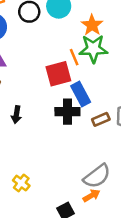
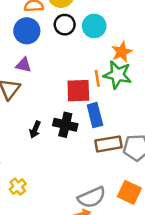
black cross: (67, 112) -> (65, 125), moved
black arrow: (16, 115) -> (35, 129), moved
brown rectangle: (101, 119) -> (108, 144), size x1.5

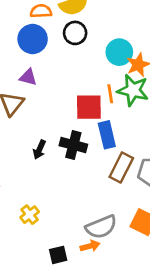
cyan circle: (94, 26) -> (119, 52), moved
brown rectangle: (108, 144) -> (121, 167), turned -55
yellow cross: (18, 187) -> (30, 215), moved

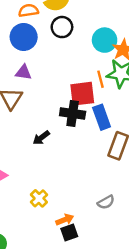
black cross: (73, 145) -> (73, 114), moved
black arrow: (39, 150) -> (41, 138), turned 36
gray semicircle: (101, 227) -> (106, 202), size x0.6
orange arrow: (90, 246) -> (65, 220), moved

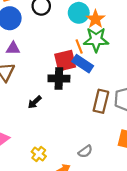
blue rectangle: (102, 117) -> (83, 64), moved, turned -30
gray semicircle: (106, 202) -> (85, 151), moved

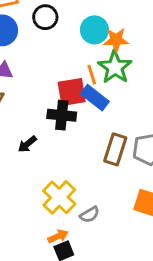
orange star: (96, 19) -> (116, 40), turned 30
green star: (96, 40) -> (115, 67), turned 30
yellow cross: (39, 154) -> (59, 197), moved, size x1.6

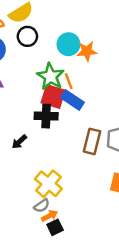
green star: (115, 67) -> (50, 76), moved
red square: (72, 92) -> (53, 97), turned 30
gray semicircle: (90, 215) -> (42, 206), moved

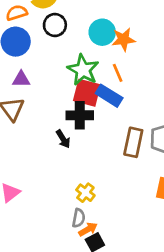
orange line: (69, 81) -> (118, 73), moved
black arrow: (19, 142) -> (63, 139), moved, turned -77
yellow cross: (48, 184) -> (85, 193), size x0.6
gray semicircle: (42, 206) -> (79, 218), turned -42

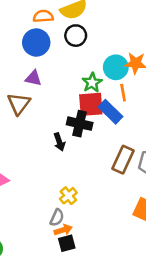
cyan circle: (102, 32) -> (116, 67), moved
green star: (83, 70) -> (92, 83), size x0.7
red square: (87, 93) -> (91, 104), turned -32

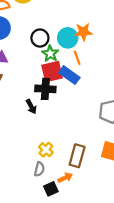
black circle: (76, 36) -> (40, 38), moved
brown rectangle: (123, 160) -> (77, 156), moved
orange arrow: (63, 230) -> (65, 178), moved

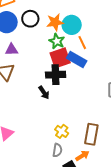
orange star: (83, 32) -> (55, 22), moved
black circle: (40, 38) -> (30, 19), moved

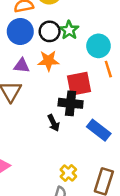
orange star: (55, 22) -> (48, 61), moved
green star: (57, 41) -> (69, 30), moved
blue rectangle: (77, 60) -> (99, 130), moved

